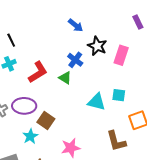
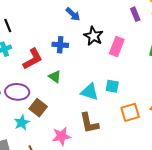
blue cross: (75, 60) -> (60, 45), moved, turned -35
green triangle: (65, 78) -> (55, 77), moved
brown L-shape: (116, 141) -> (89, 123), moved

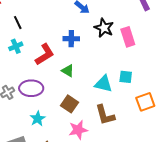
pink rectangle: (117, 46) -> (128, 37), turned -36
brown square: (38, 108) -> (69, 104), moved

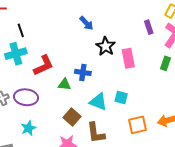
blue cross: (71, 39) -> (83, 72), moved
cyan cross: (16, 46) -> (16, 54), size x1.5
green triangle: (68, 71) -> (64, 84), turned -32
brown square: (69, 104) -> (72, 117), moved

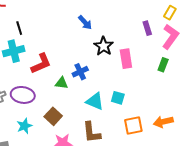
blue cross: (83, 72) -> (80, 72), turned -35
brown square: (72, 117) -> (53, 116), moved

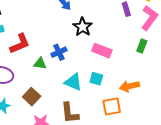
pink rectangle: (126, 59) -> (102, 51), moved, turned -60
orange arrow: (163, 122) -> (129, 86), moved

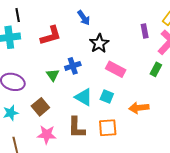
red L-shape: (20, 44) -> (51, 36), moved
green triangle: (40, 63) -> (53, 75), turned 40
orange square: (112, 106) -> (108, 128), moved

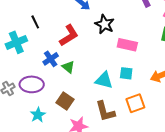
black line: (18, 15) -> (35, 22), moved
red L-shape: (51, 36) -> (69, 35), moved
blue cross: (73, 66) -> (51, 59), moved

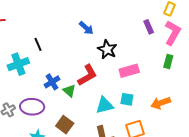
red L-shape: (69, 35) -> (87, 75), moved
pink rectangle: (127, 45) -> (129, 71), turned -30
cyan triangle: (104, 80) -> (104, 105), turned -30

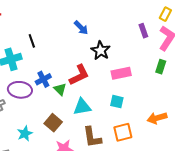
orange arrow: (161, 103) -> (157, 118), moved
cyan triangle: (104, 105) -> (82, 107), moved
purple ellipse: (32, 107) -> (20, 90), moved

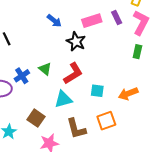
pink rectangle: (121, 73) -> (92, 21), moved
red L-shape: (79, 75) -> (73, 73), moved
green triangle: (60, 89) -> (45, 69), moved
orange arrow: (157, 118) -> (128, 94), moved

